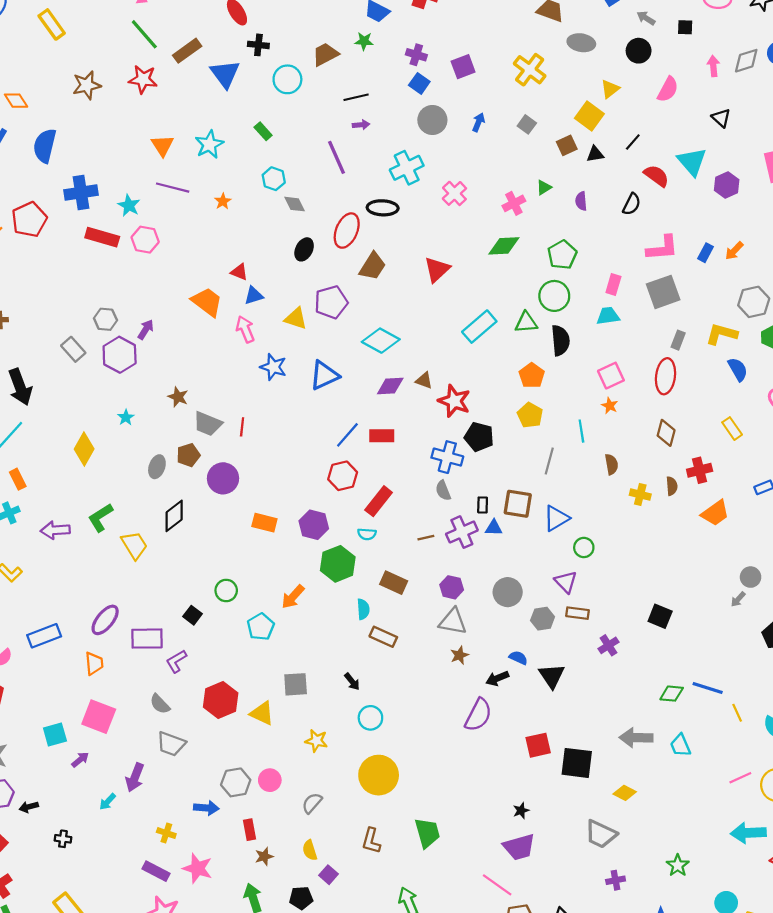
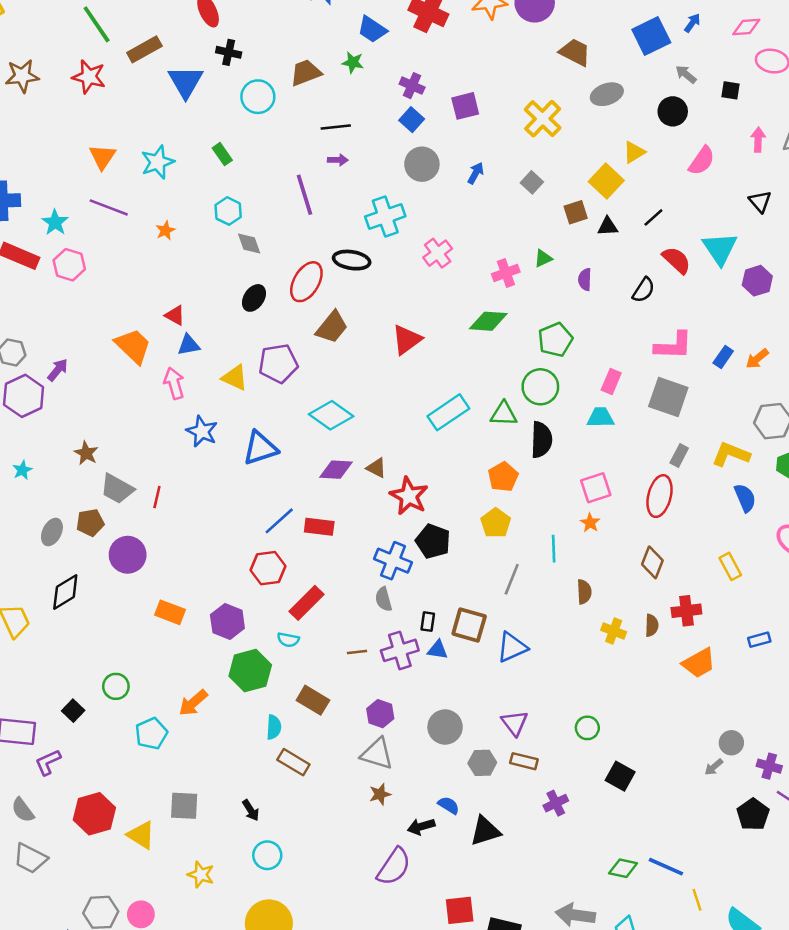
gray ellipse: (581, 43) -> (607, 94), turned -35
gray square: (663, 292) -> (668, 397), turned 32
green circle: (584, 547) -> (587, 728), moved
black triangle: (552, 676) -> (485, 831), turned 40

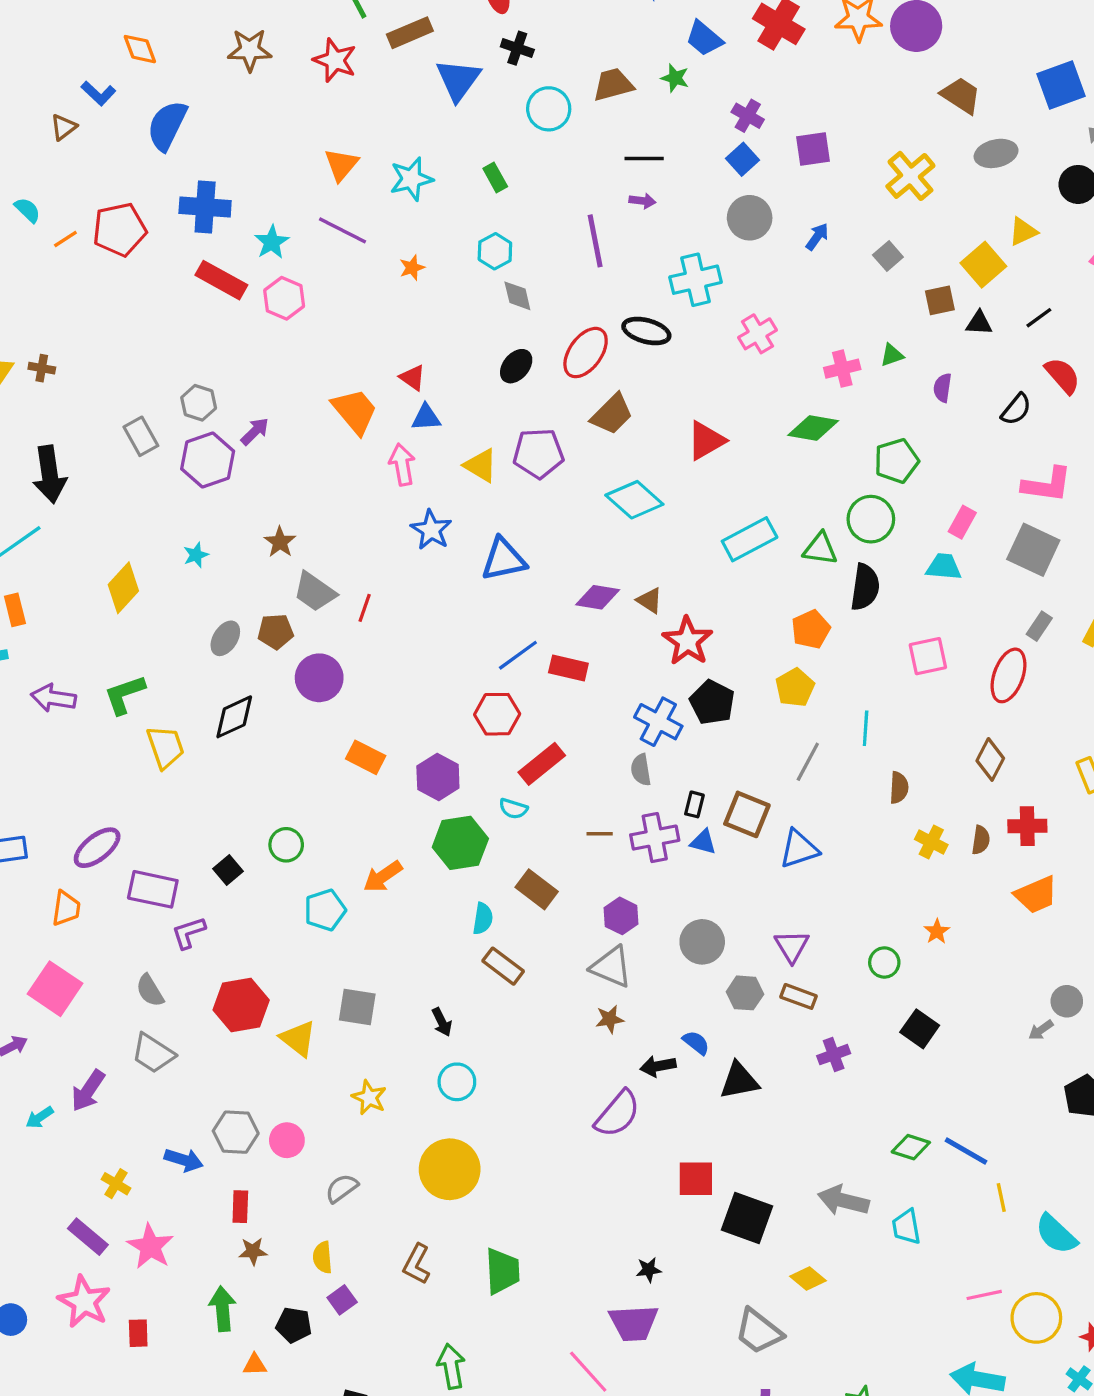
cyan diamond: (331, 415) -> (634, 500), moved
orange star: (590, 523) -> (937, 931), moved

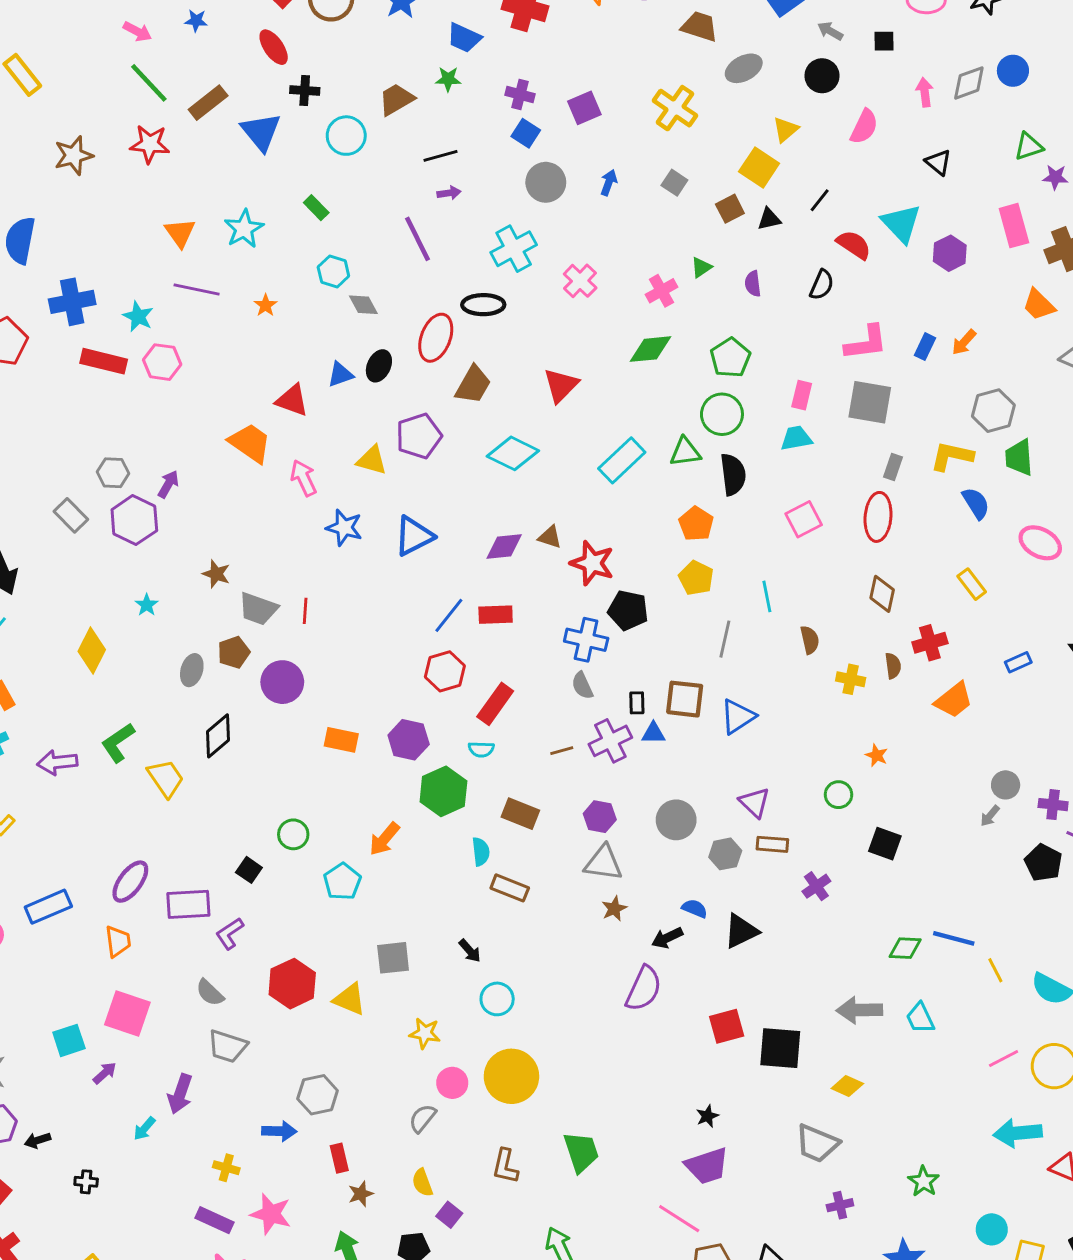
red triangle: (413, 378) -> (292, 400), size x1.4
blue triangle: (426, 417) -> (340, 375), moved
pink circle: (287, 1140) -> (452, 1083), moved

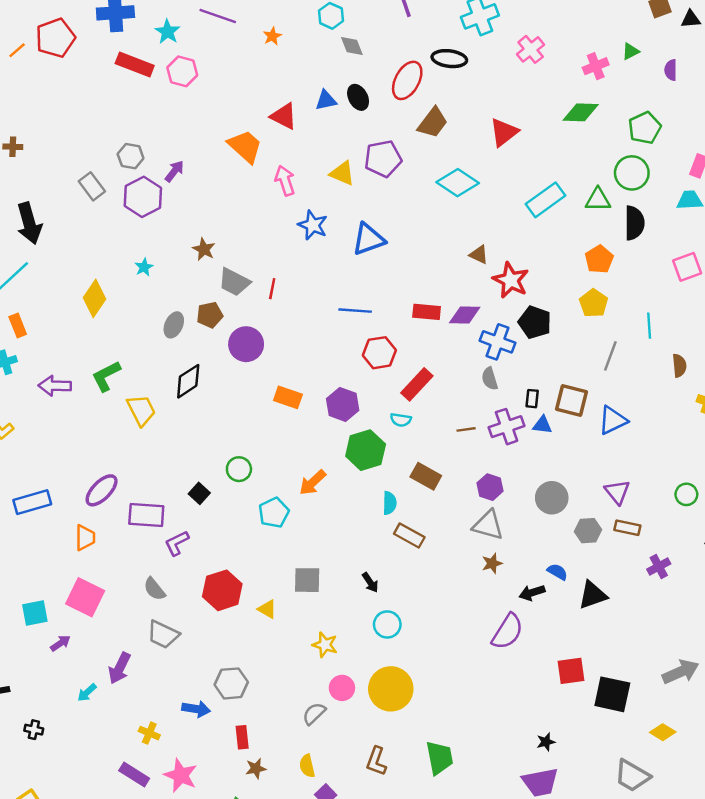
black ellipse: (379, 366) -> (358, 97), turned -60
purple diamond: (504, 546) -> (465, 315), moved
blue line: (449, 615) -> (355, 311), moved, turned 48
yellow triangle: (349, 999) -> (267, 609), size x0.7
gray arrow: (859, 1010) -> (681, 672), turned 150

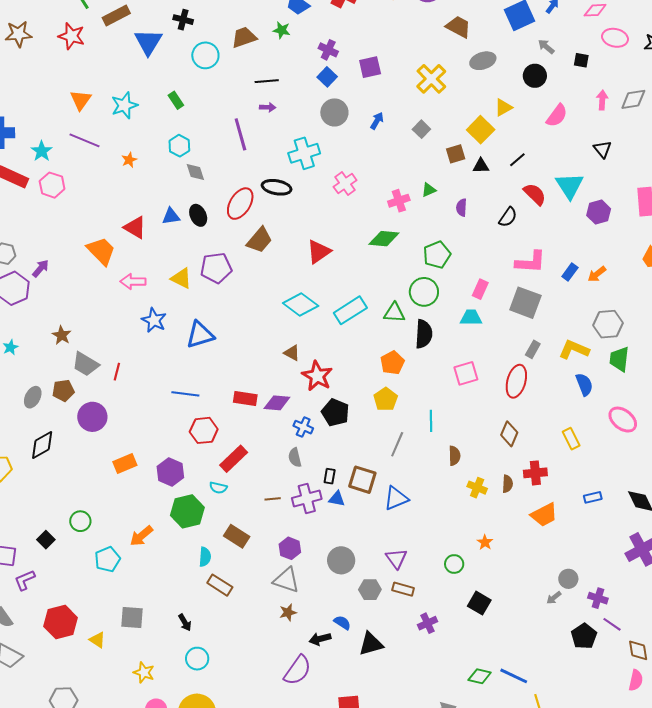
pink arrow: (285, 181) -> (133, 282), turned -75
cyan diamond: (458, 183) -> (301, 304), moved
blue cross: (498, 342) -> (303, 427), size x0.7
orange rectangle: (288, 397) -> (125, 463), turned -45

